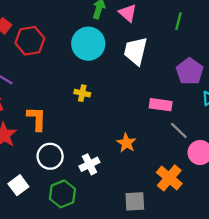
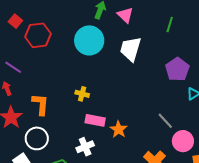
yellow cross: (82, 93) -> (82, 94), moved
pink rectangle: (161, 105) -> (95, 120), moved
white circle: (50, 156) -> (37, 138), moved

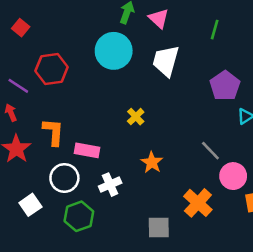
red hexagon: (38, 35) -> (52, 69), moved
yellow cross: (82, 94) -> (136, 117), moved, turned 32
pink rectangle: (95, 120) -> (87, 150), moved
white circle: (37, 138) -> (64, 178), moved

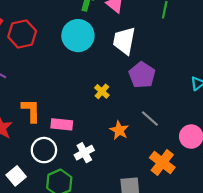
red hexagon: (52, 69) -> (22, 34), moved
purple pentagon: (225, 86) -> (142, 75), moved
gray line: (210, 151) -> (150, 119), moved

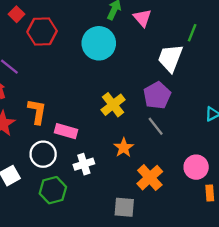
white trapezoid: (124, 41) -> (170, 58), moved
yellow cross: (102, 91) -> (113, 105), size x1.5
gray line: (150, 119) -> (156, 126), moved
orange cross: (162, 162) -> (150, 178), moved

